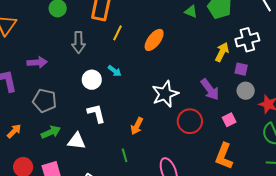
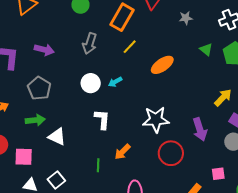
cyan arrow: (115, 71) -> (115, 82), turned 96
white L-shape: (96, 113) -> (102, 119), moved
pink square: (229, 120) -> (218, 174), moved
orange arrow: (137, 126) -> (122, 152), moved

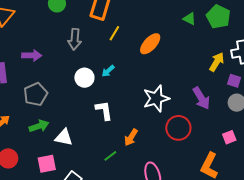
gray pentagon: (39, 88) -> (36, 94), turned 30
pink square: (24, 157) -> (47, 164), moved
green line: (98, 165) -> (110, 156), turned 64

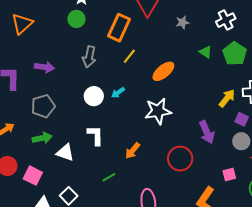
white star: (156, 98) -> (158, 111), moved
white L-shape: (104, 110) -> (95, 135), moved
orange arrow: (131, 137) -> (133, 151), moved
pink square: (47, 164) -> (33, 176), moved, turned 30

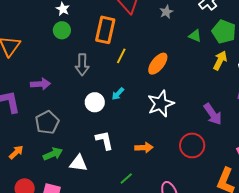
yellow arrow: (227, 98) -> (220, 61), moved
orange arrow: (133, 151) -> (144, 148), turned -120

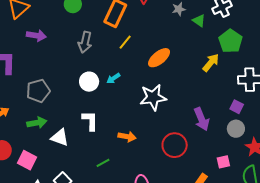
green triangle: (195, 36) -> (199, 21), moved
yellow arrow: (220, 61) -> (211, 63), moved
purple arrow: (41, 84) -> (36, 35), moved

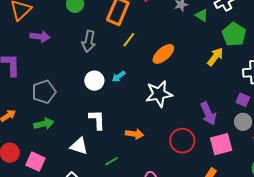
white triangle: (60, 138) -> (79, 146), moved
pink square: (223, 162) -> (221, 144), moved, size x1.6

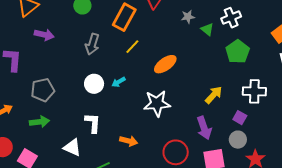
yellow arrow: (215, 57) -> (214, 95), moved

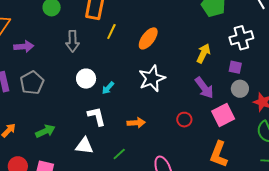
cyan arrow: (118, 82) -> (108, 88), moved
gray pentagon: (43, 90) -> (32, 83), moved
red circle: (176, 152) -> (184, 120), size x0.6

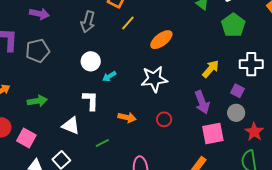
red circle: (184, 120) -> (164, 119), moved

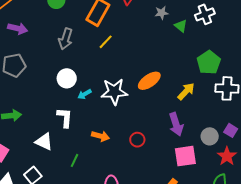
green pentagon: (233, 25) -> (209, 62), moved
orange ellipse: (161, 40) -> (149, 81), moved
white star: (154, 79) -> (114, 92), moved
purple square: (237, 91) -> (231, 130), moved
green line: (102, 143) -> (75, 160), turned -40

